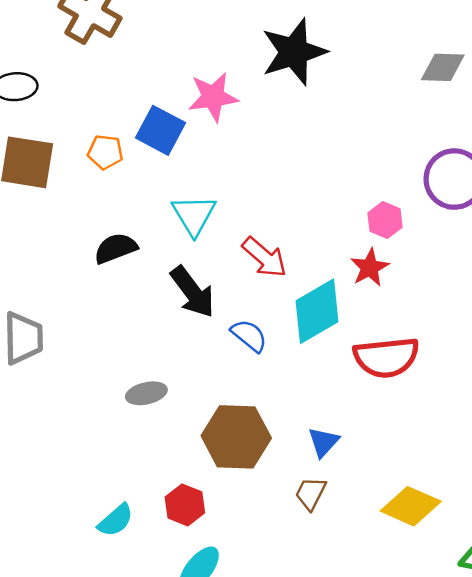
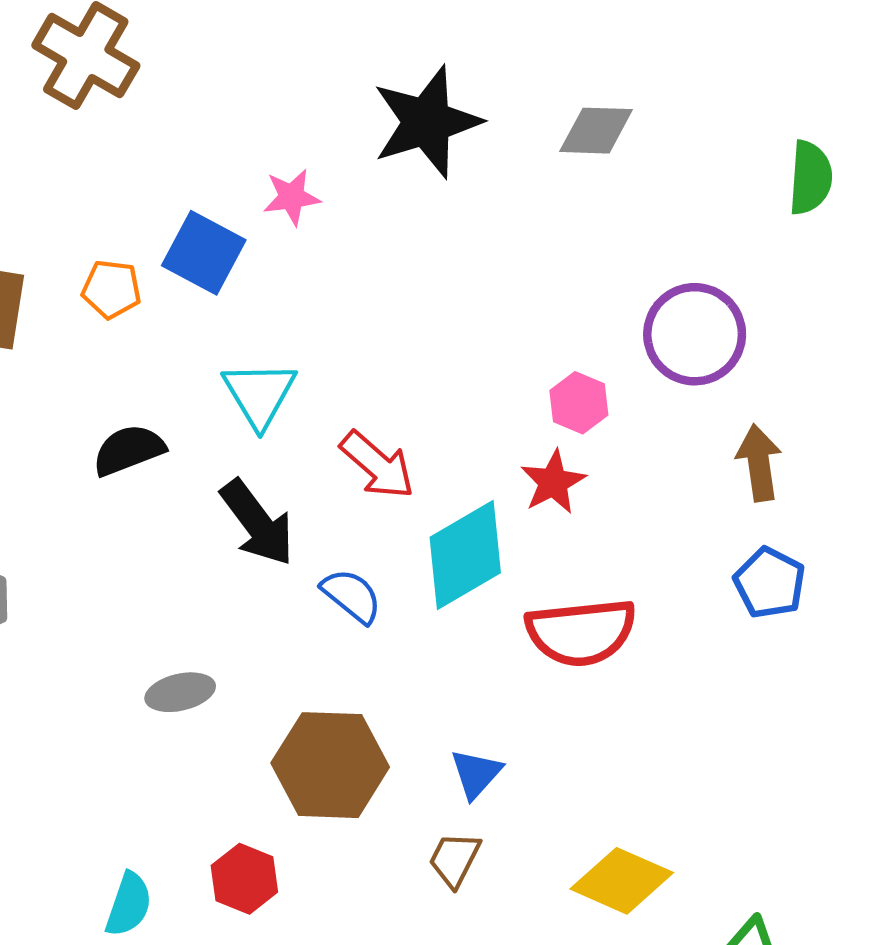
gray diamond: (443, 67) -> (596, 131), moved
pink star: (213, 97) -> (292, 197), size x0.7
cyan semicircle: (116, 520) -> (129, 904), turned -30

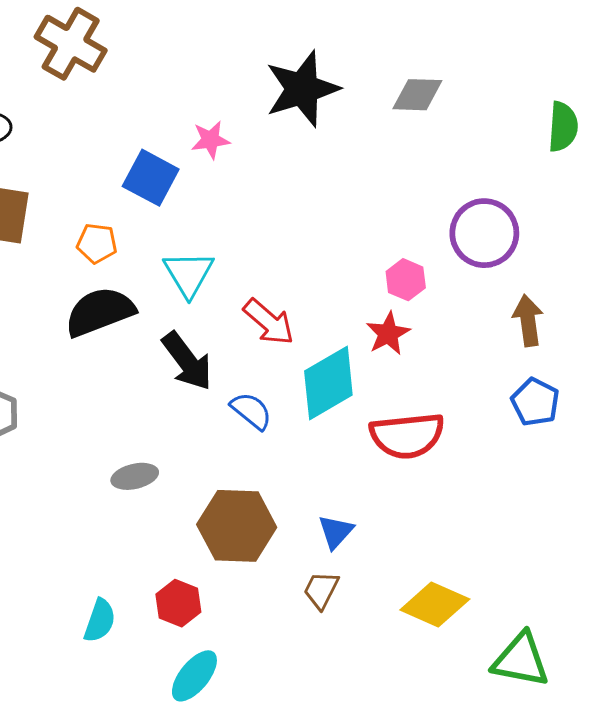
orange pentagon: (112, 289) -> (97, 243), moved
black semicircle: (129, 450) -> (100, 312), size x1.4

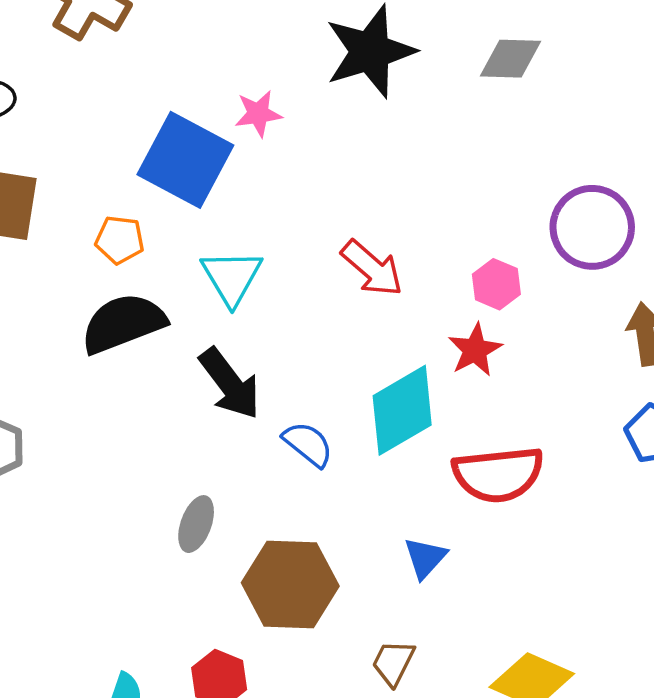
blue square: (151, 178) -> (185, 160), size x1.4
red arrow: (269, 322) -> (372, 268), moved
gray ellipse: (135, 476) -> (196, 524), moved, turned -57
blue triangle: (336, 532) -> (425, 558), moved

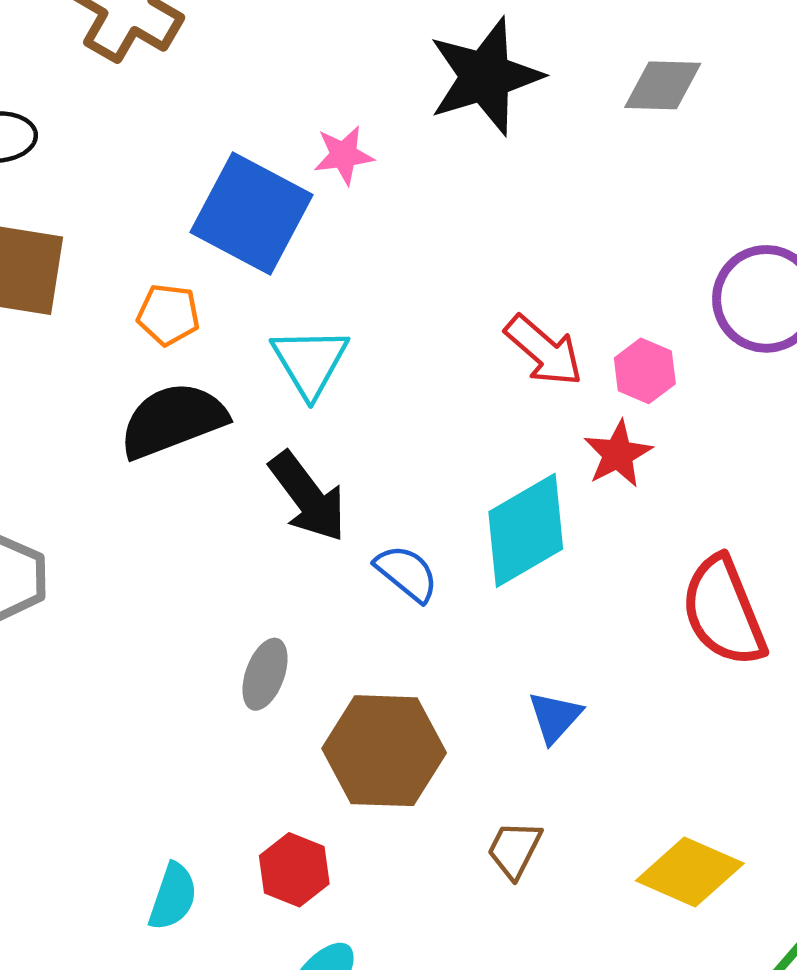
red arrow: (372, 268) -> (544, 351), moved
red semicircle: (498, 474) -> (723, 611), moved, turned 74

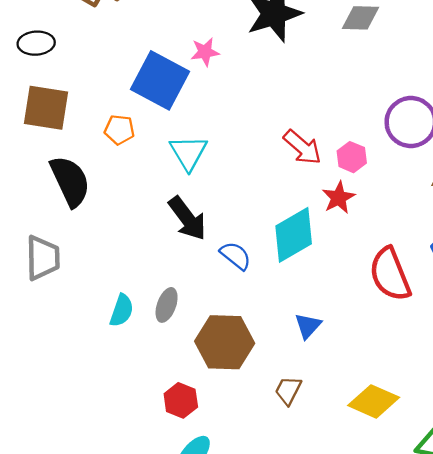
black semicircle: (173, 420) -> (70, 181), moved, turned 86
cyan semicircle: (173, 897) -> (122, 310), moved

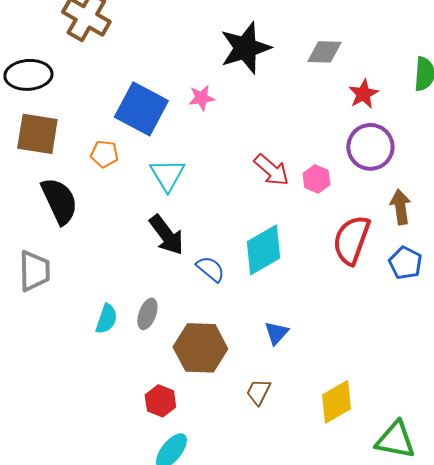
black ellipse: (36, 43) -> (28, 75), size x1.4
pink star: (205, 52) -> (201, 98), moved
red star: (339, 198) -> (363, 94), moved
red semicircle: (390, 274) -> (351, 240), moved, turned 42
yellow diamond: (374, 401) -> (336, 402), turned -54

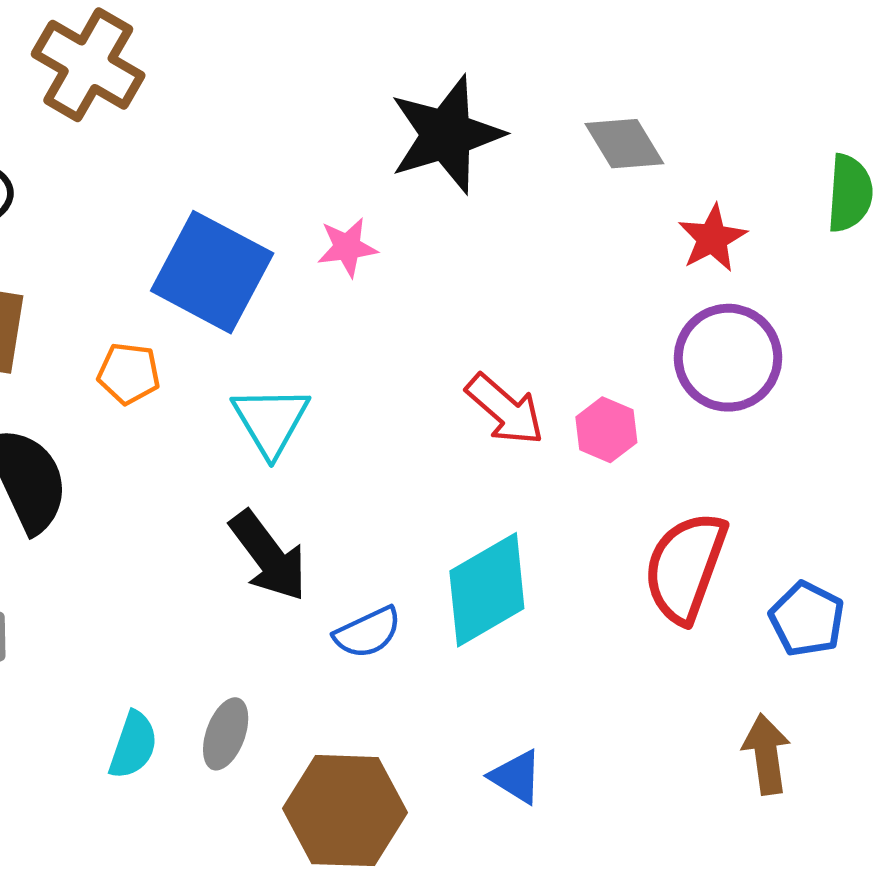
gray diamond: (324, 52) -> (624, 144), turned 57
brown arrow: (400, 207) -> (766, 754), moved
blue semicircle: (210, 269) -> (368, 633), turned 116
blue triangle: (276, 333) -> (516, 777), turned -40

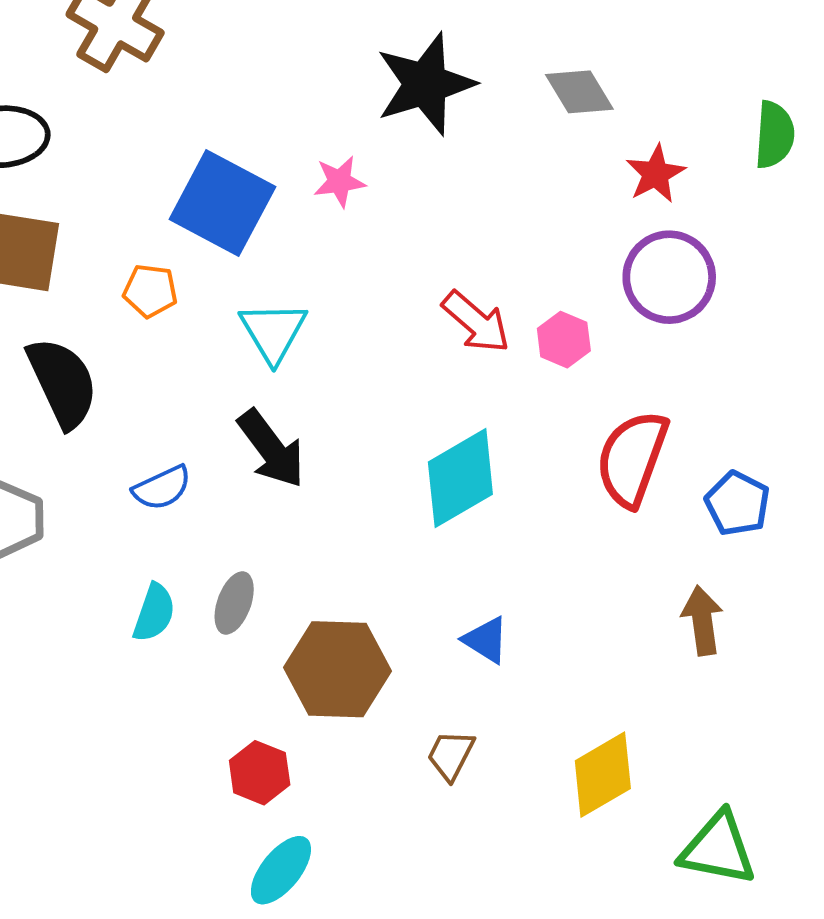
blue semicircle: (368, 633) -> (162, 488), moved

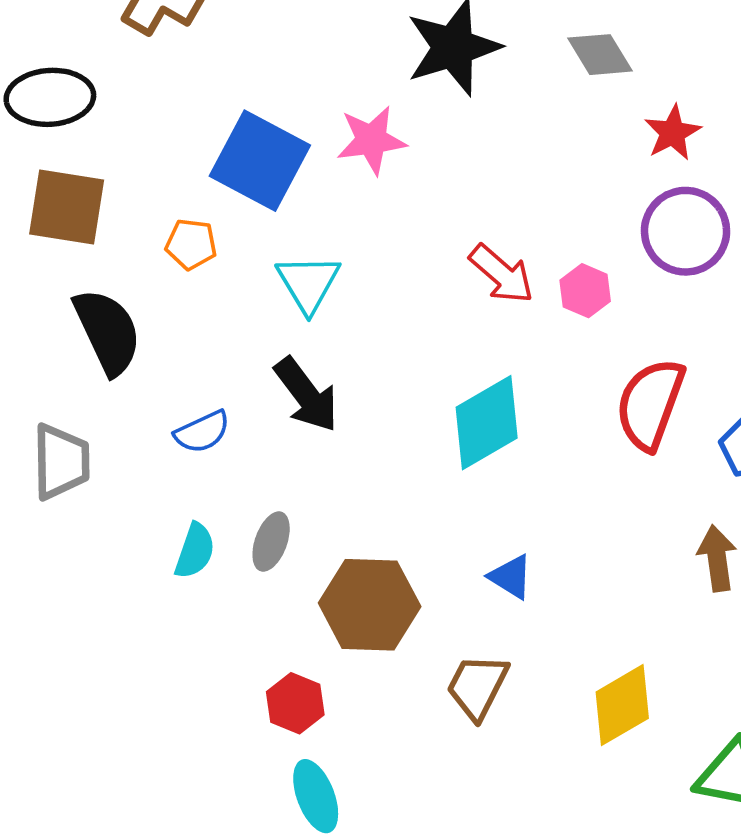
pink star: (339, 182) -> (371, 140), size x1.4
brown trapezoid: (451, 755) -> (477, 687), size x1.4
cyan ellipse: (281, 870) -> (316, 796), turned -60

